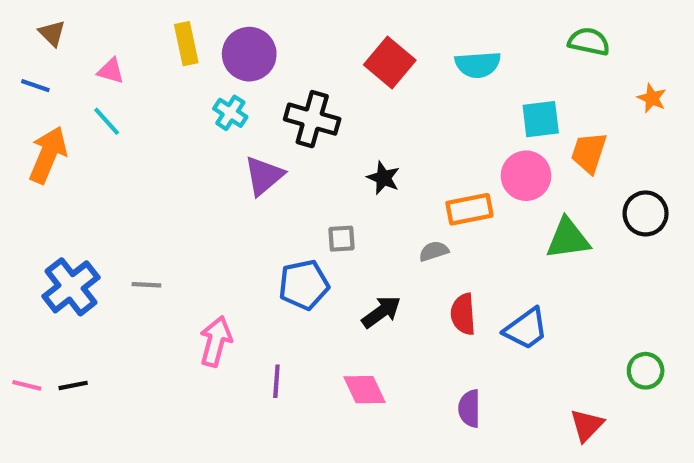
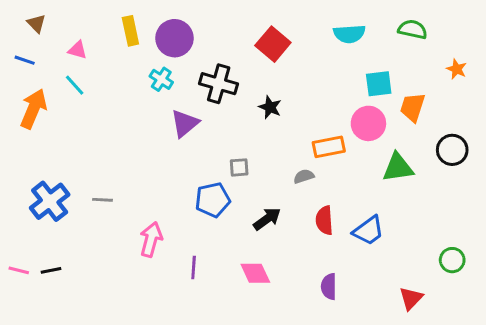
cyan semicircle: (478, 65) -> (349, 34), moved
black star: (383, 178) -> (270, 107), moved

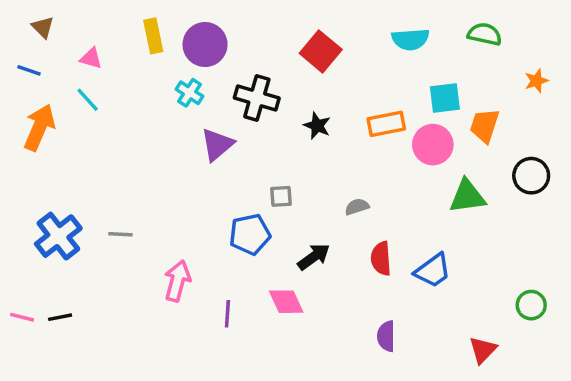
orange star: (457, 69) -> (536, 81), turned 30
orange rectangle: (329, 147) -> (386, 124), moved
pink diamond: (255, 273) -> (286, 302), moved

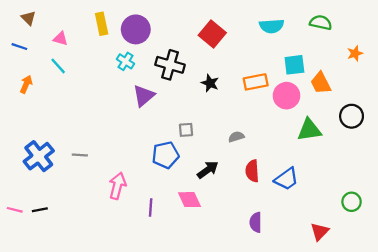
orange trapezoid: (485, 126) -> (321, 83), turned -45
orange arrow: (39, 127) -> (26, 84), size x0.6

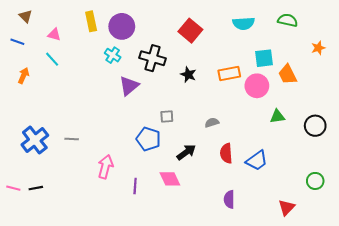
black circle: (352, 116) -> (315, 126), moved
green triangle: (309, 130) -> (277, 116), size x0.7
blue pentagon: (165, 155) -> (148, 139), turned 30

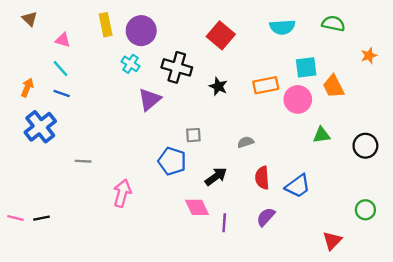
blue line: (17, 42) -> (62, 94), moved
blue cross: (35, 140) -> (40, 127), moved
purple line: (135, 186) -> (224, 223), moved
purple semicircle: (229, 199) -> (266, 217), moved, turned 42

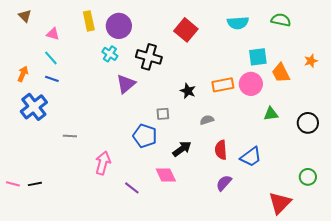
orange star: (369, 56) -> (311, 61), moved
orange rectangle: (266, 85) -> (223, 85), moved
black star: (218, 86) -> (188, 91), moved
purple line: (224, 223) -> (132, 188), moved, turned -56
red triangle: (332, 241) -> (280, 203), size x1.4

